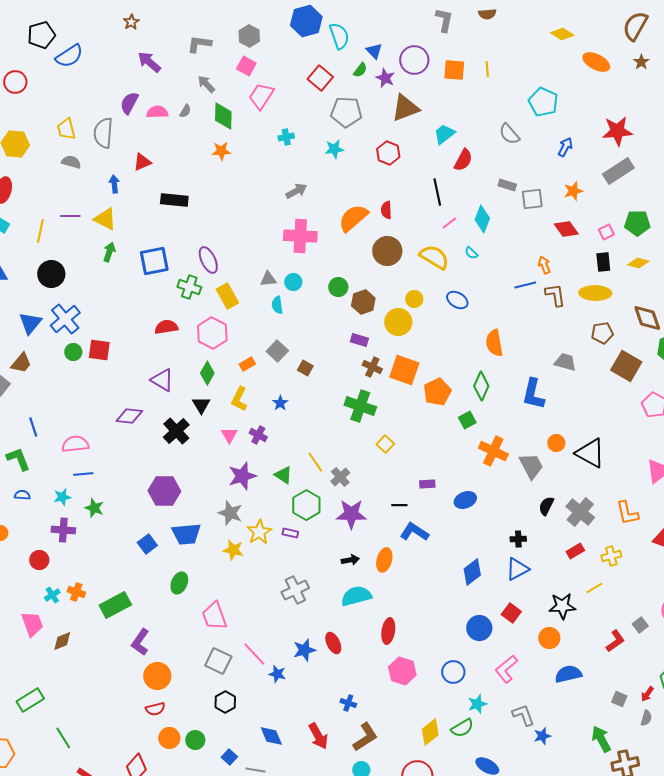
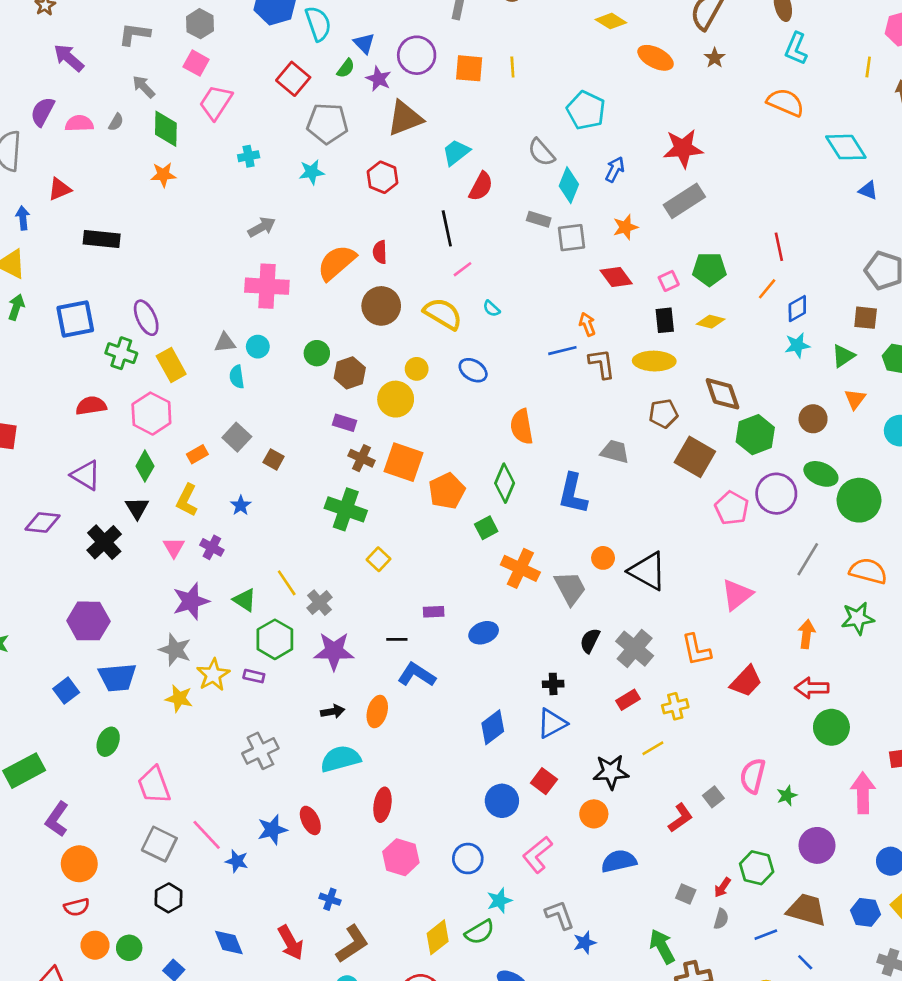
cyan diamond: (482, 219) -> (569, 185), moved

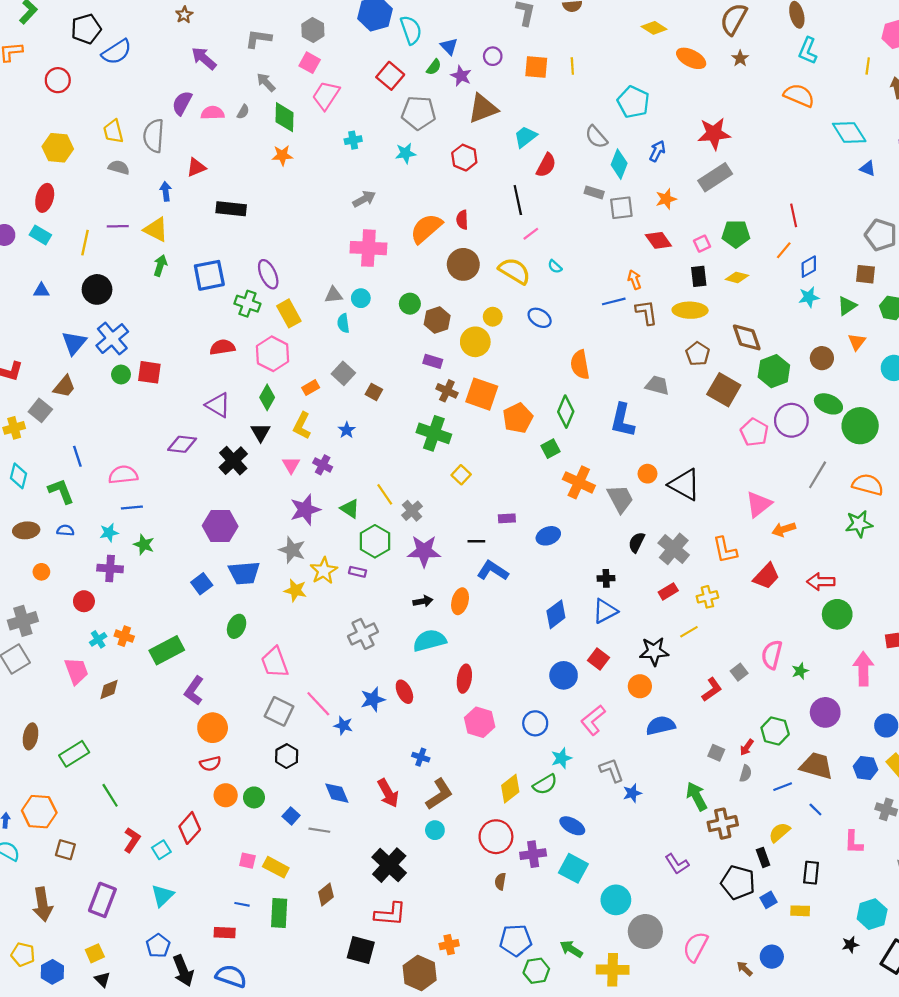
purple circle: (417, 55) -> (493, 56), size x0.6
brown pentagon: (663, 414) -> (698, 354), turned -30
orange arrow: (806, 634) -> (784, 529), moved, turned -115

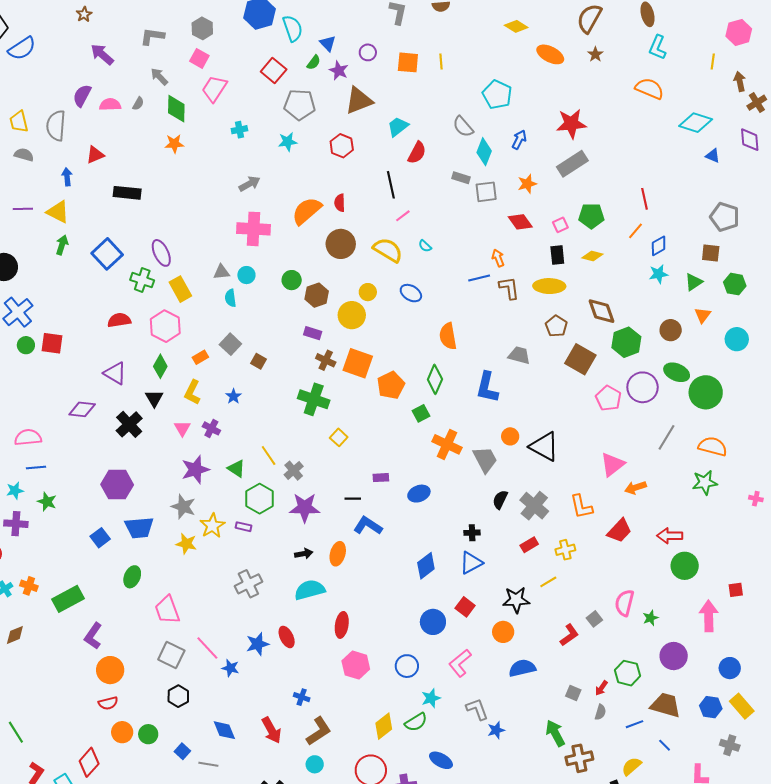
cyan diamond: (849, 132) -> (696, 123), turned -40
blue square: (209, 275) -> (107, 254), turned -32

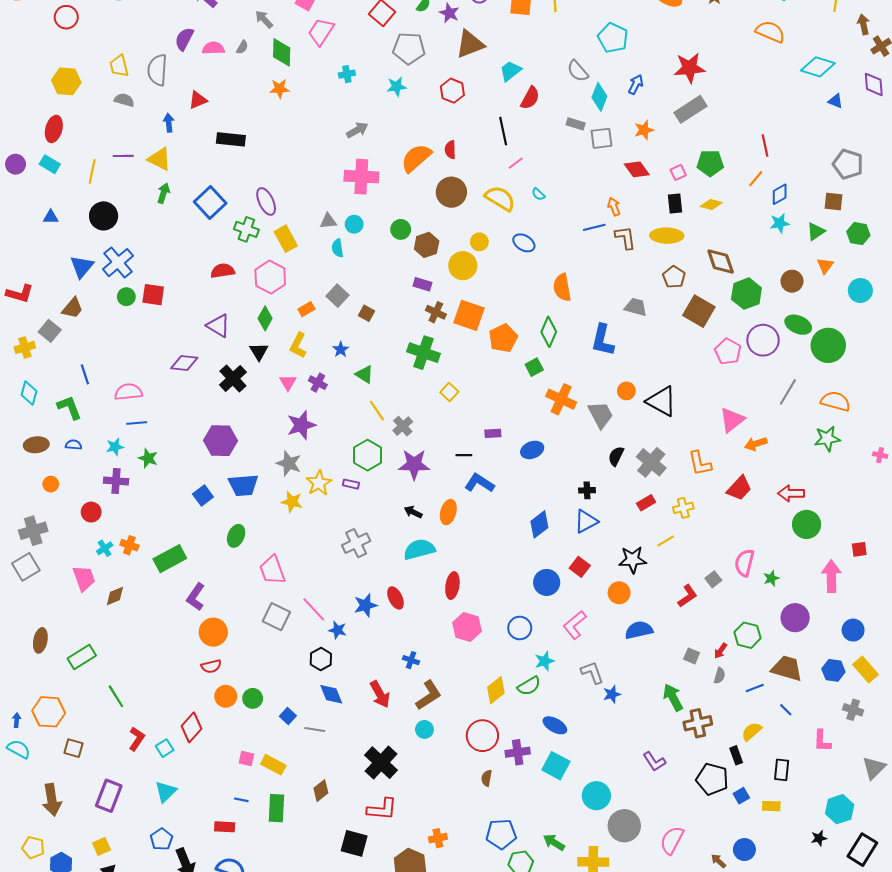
green triangle: (236, 469) -> (364, 374), moved
black arrow: (304, 554) -> (413, 512), turned -144
black hexagon: (178, 696) -> (321, 659), moved

